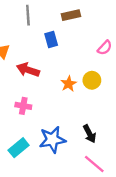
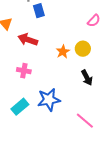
blue rectangle: (51, 40) -> (39, 11), moved
black arrow: (90, 134) -> (87, 78), moved

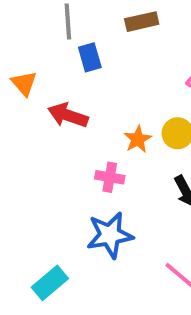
pink cross: (24, 71) -> (110, 177), moved
cyan rectangle: (20, 107) -> (50, 283), moved

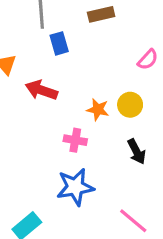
orange star: (138, 139) -> (98, 110), turned -30

